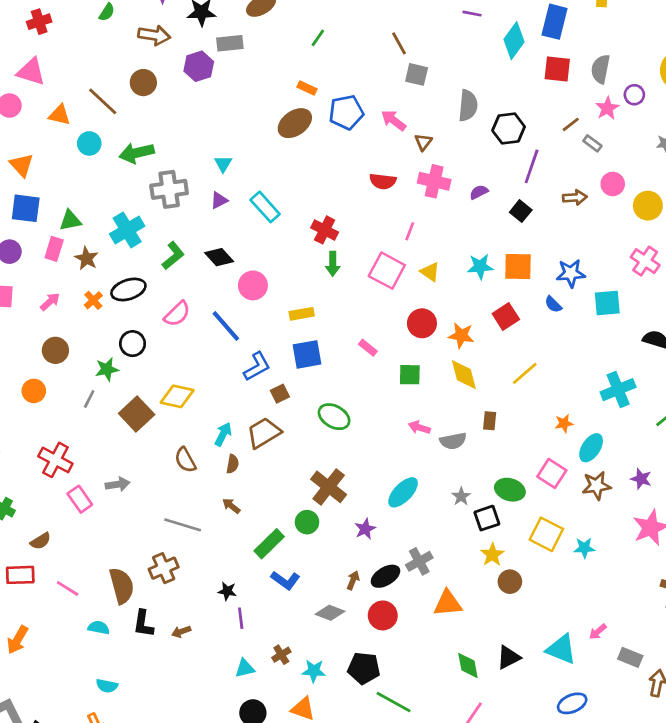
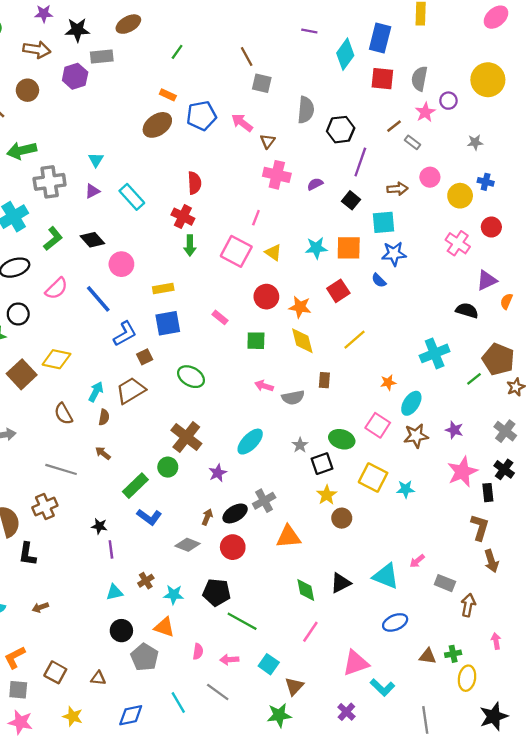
red semicircle: (383, 181) -> (194, 183), moved, turned -100
cyan square: (607, 303) -> (384, 222), moved
brown arrow: (181, 632) -> (40, 607), moved

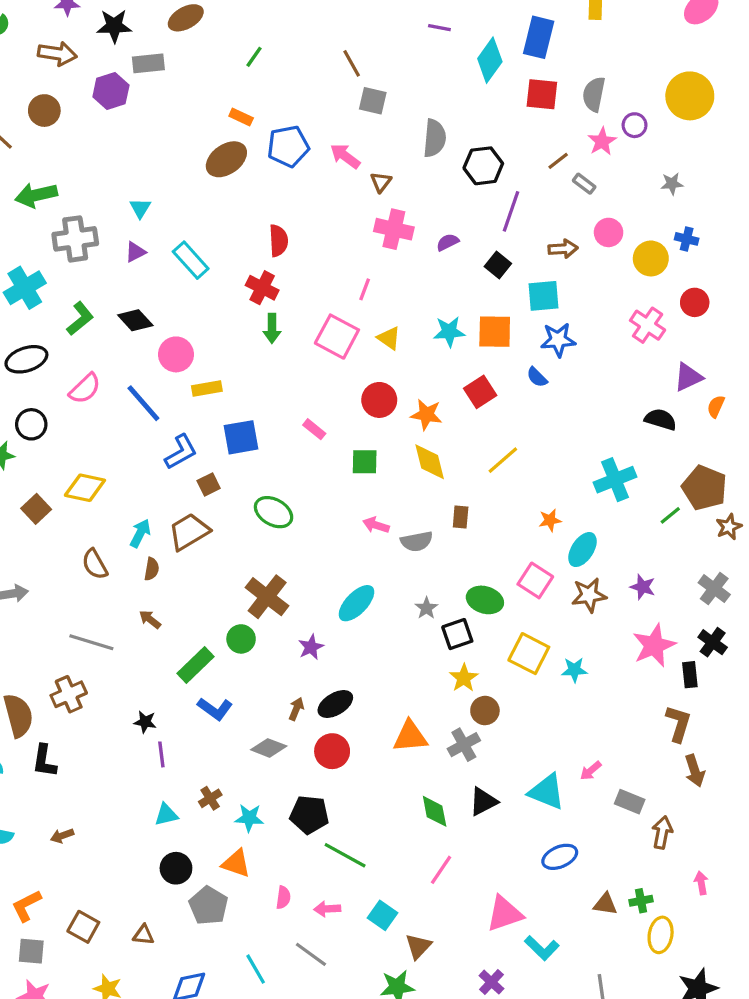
yellow rectangle: (163, 288) -> (207, 389), moved
brown square: (22, 374) -> (36, 509), size x0.7
gray cross: (264, 501) -> (464, 745), moved

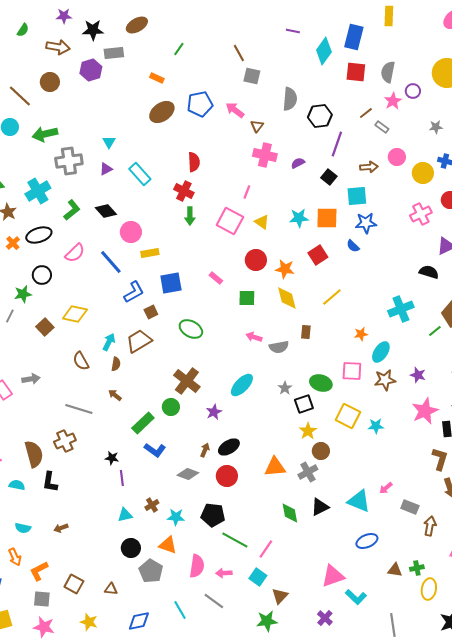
orange rectangle: (241, 117) -> (157, 78), moved
pink cross: (648, 325) -> (421, 214), turned 30
pink square: (535, 580) -> (352, 371), turned -30
pink line: (441, 870) -> (266, 549), moved
pink semicircle: (283, 897) -> (197, 566), size x1.6

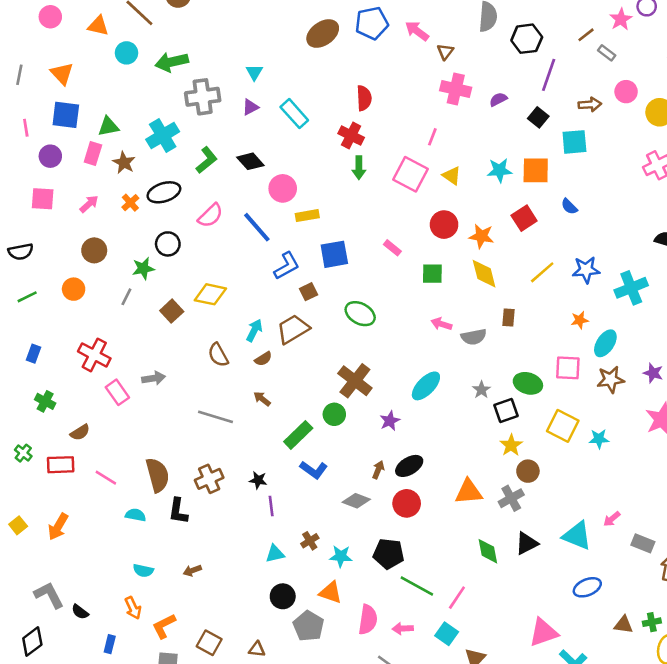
blue star: (366, 223) -> (586, 270), moved
brown semicircle: (116, 364) -> (263, 359), turned 48
brown cross: (65, 441) -> (209, 479), moved

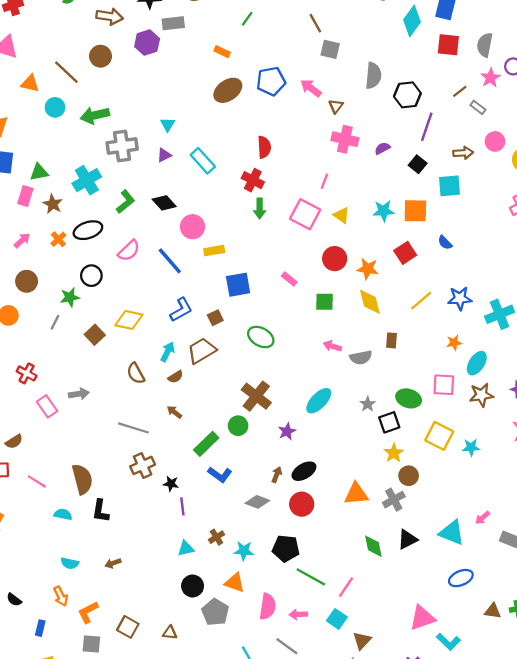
blue L-shape: (287, 266) -> (181, 310), moved
red cross: (94, 355) -> (27, 373), size x0.7
brown cross: (209, 479) -> (143, 465), moved

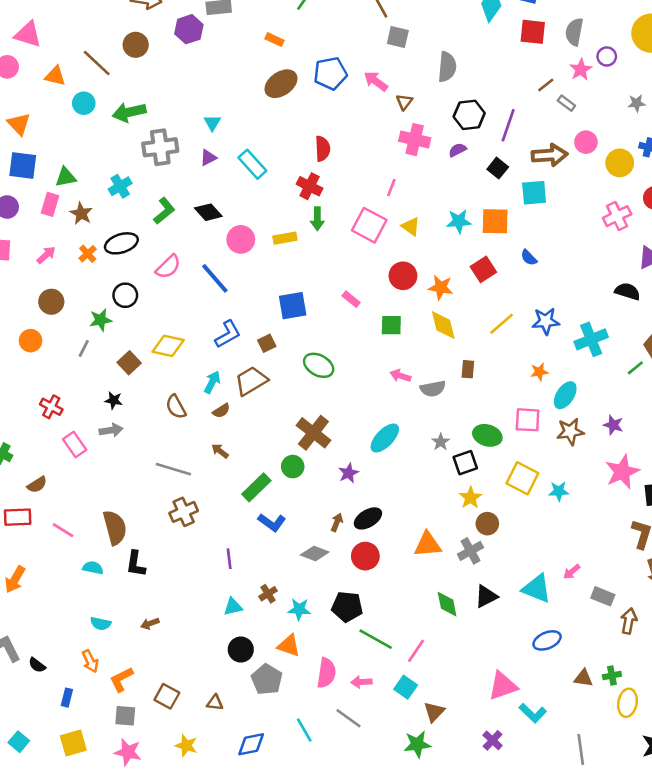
black hexagon: (407, 95) -> (469, 115), moved
brown arrow: (463, 153) -> (550, 155), size x1.5
cyan cross: (87, 180) -> (120, 186), size x0.7
yellow rectangle: (214, 251) -> (285, 238), moved
black star: (171, 484) -> (114, 400), moved

